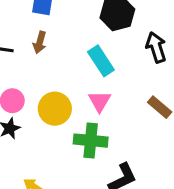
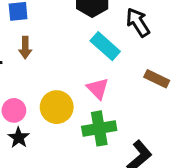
cyan rectangle: (101, 61) -> (105, 46), moved

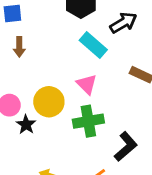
black arrow: (138, 22) -> (123, 23), turned 92
black star: (19, 138) -> (26, 125), moved

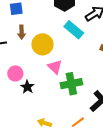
pink triangle: (87, 84) -> (55, 67), moved
yellow circle: (49, 102) -> (43, 44), moved

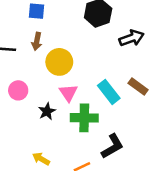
cyan rectangle: (74, 30) -> (109, 92), moved
black star: (27, 87) -> (47, 111), moved

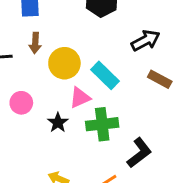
black arrow: (131, 38) -> (145, 40), moved
cyan rectangle: (109, 92) -> (105, 75), moved
pink triangle: (68, 93) -> (80, 98), turned 48

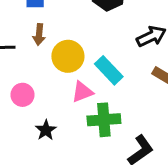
black star: (58, 123) -> (46, 130), moved

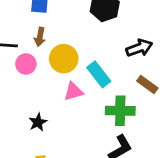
pink circle: (22, 95) -> (26, 64), moved
green cross: (104, 120) -> (120, 111), moved

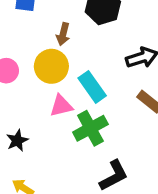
brown arrow: (40, 37) -> (63, 34), moved
green cross: (120, 111) -> (90, 128), moved, turned -32

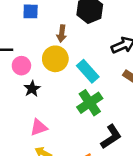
pink triangle: (61, 106) -> (39, 127), moved
black star: (17, 141) -> (32, 89), moved

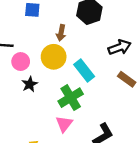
green cross: (90, 103) -> (71, 98), moved
pink triangle: (39, 127) -> (64, 124), moved, turned -36

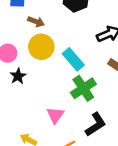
brown arrow: (61, 33) -> (36, 22), moved, turned -77
green cross: (71, 98) -> (83, 88), moved

